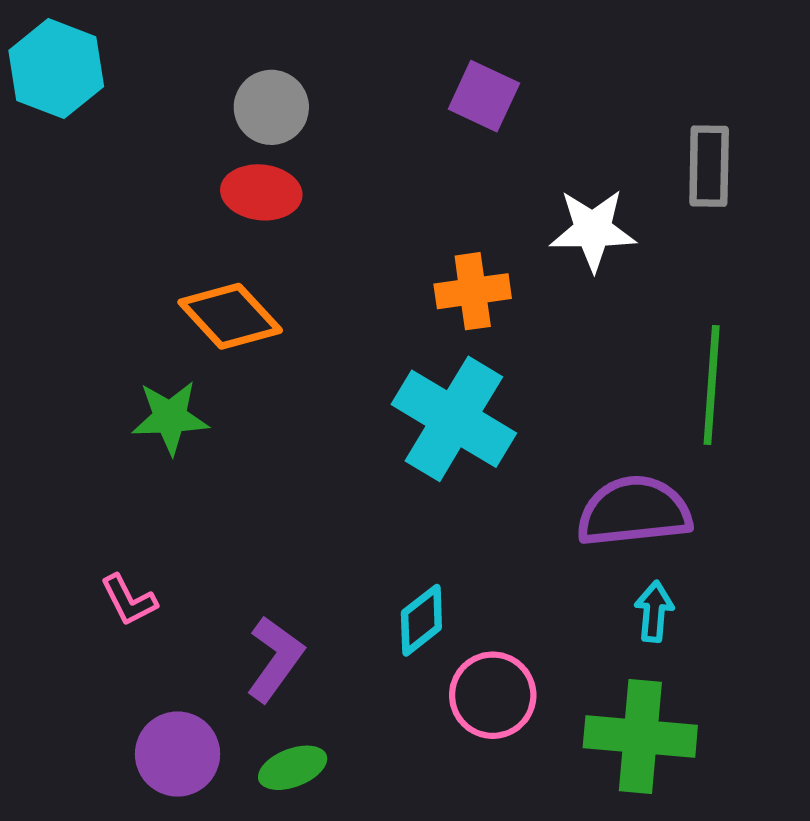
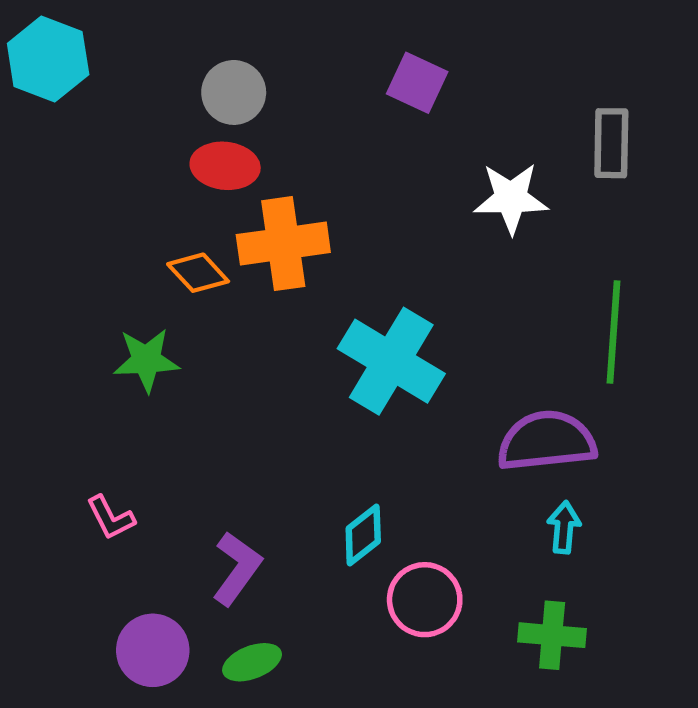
orange cross: (473, 291) -> (283, 244), moved, size x1.4
orange diamond: (230, 316) -> (198, 273), size x0.7
green cross: (640, 736) -> (552, 635), size x0.7

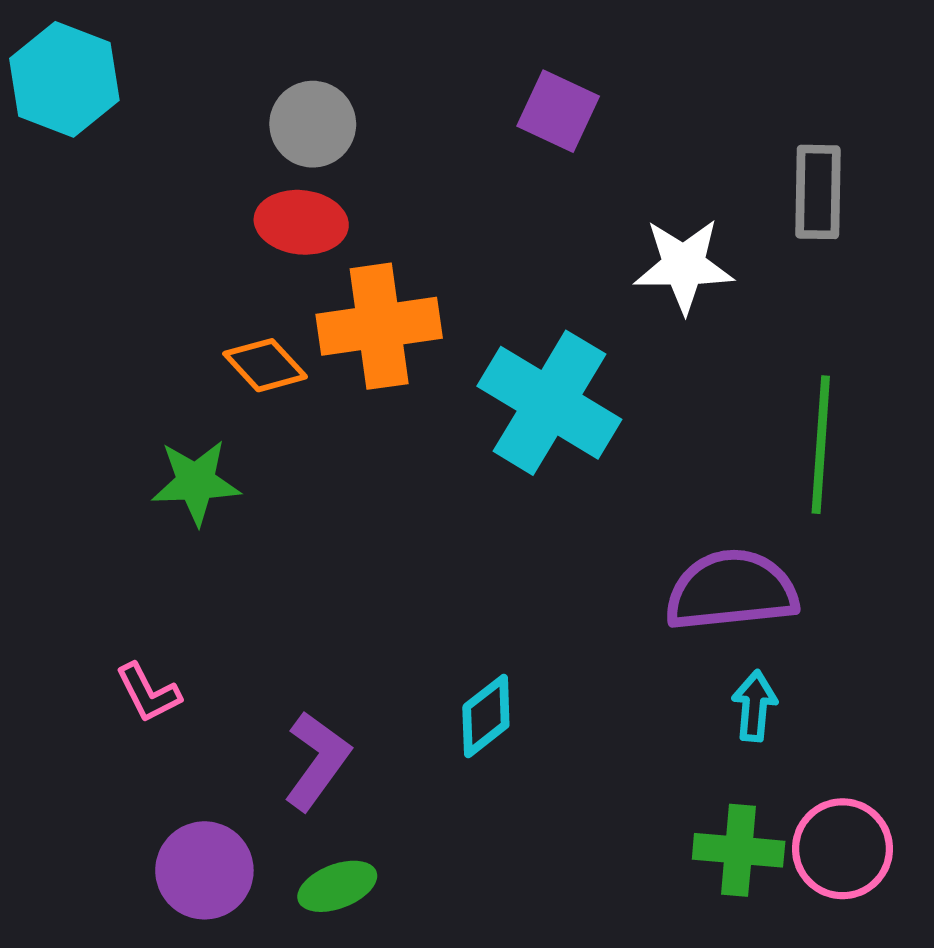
cyan cross: (391, 361) -> (549, 403), moved
pink circle: (425, 600) -> (842, 849), moved

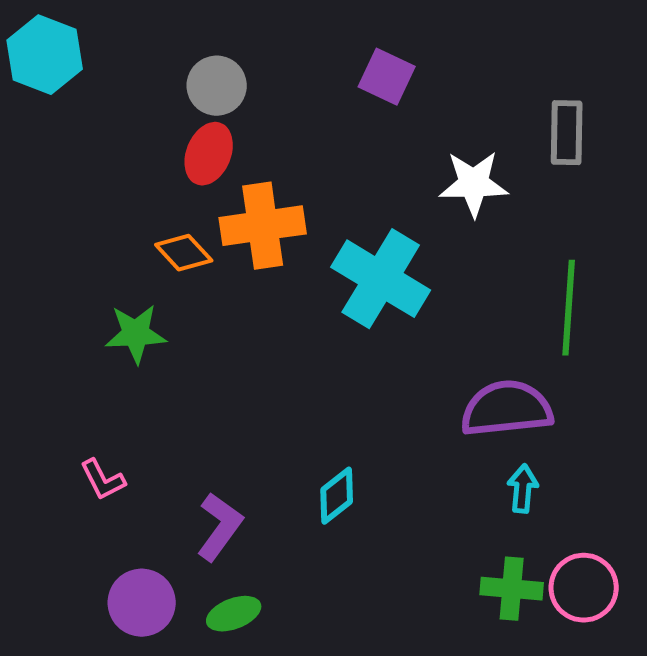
red ellipse: (301, 222) -> (209, 154), turned -74

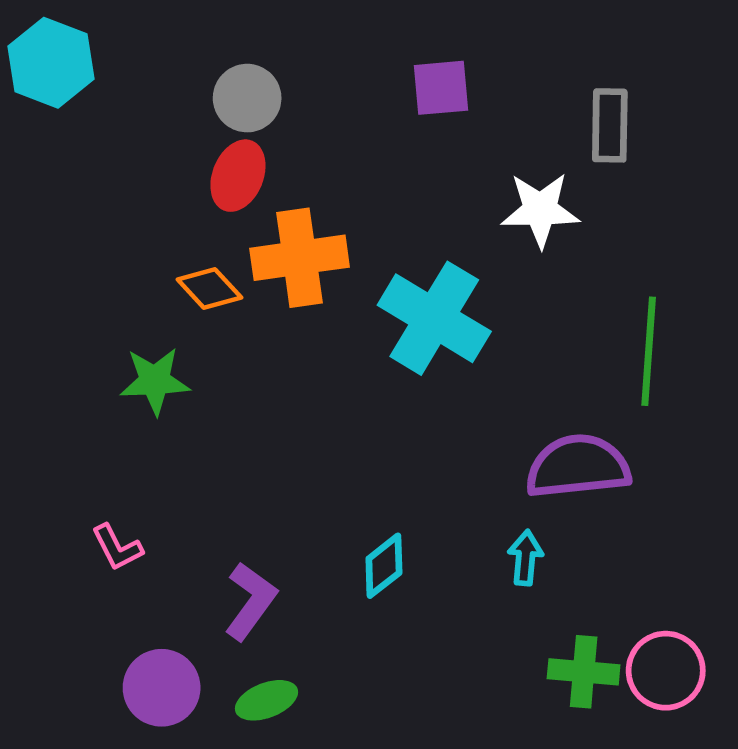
purple square: (387, 77) -> (441, 88), turned -30
gray rectangle: (567, 133) -> (610, 125), moved
cyan arrow: (523, 489) -> (525, 558), moved

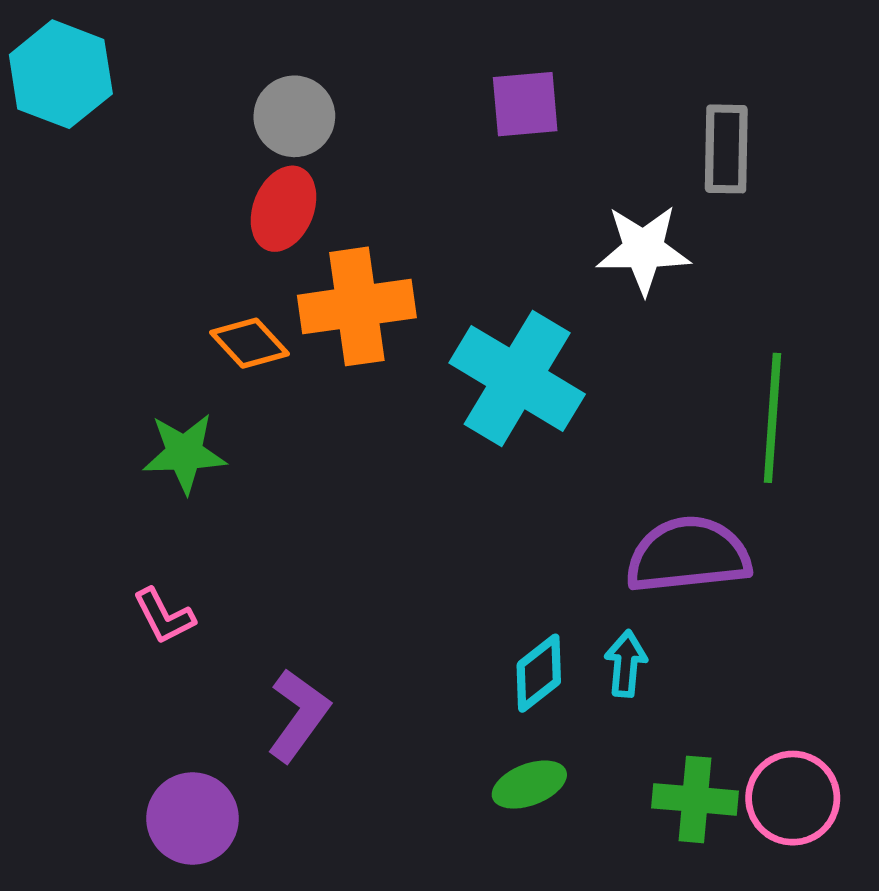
pink L-shape: (117, 547) -> (164, 616), moved
cyan diamond: (384, 566) -> (539, 673), moved
green ellipse: (266, 700) -> (529, 785), moved

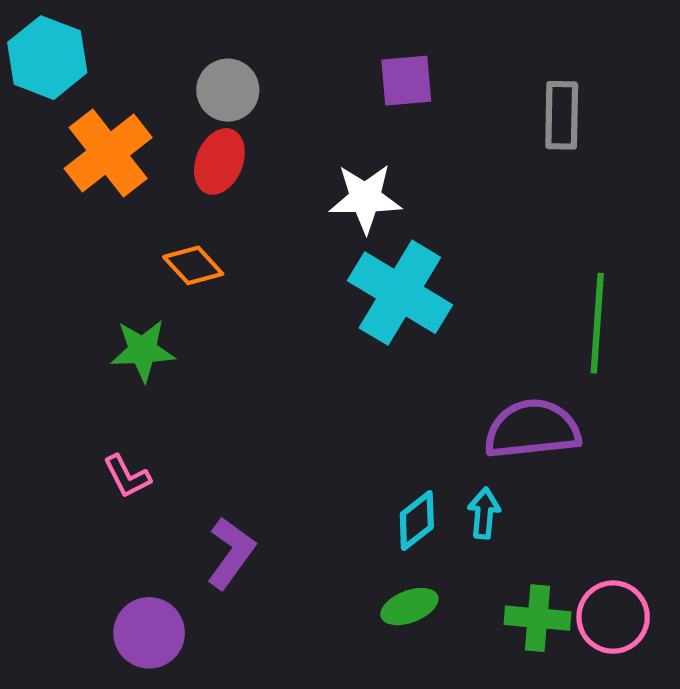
white star: (643, 249) -> (365, 198), moved
orange cross: (357, 306) -> (108, 153), moved, turned -30

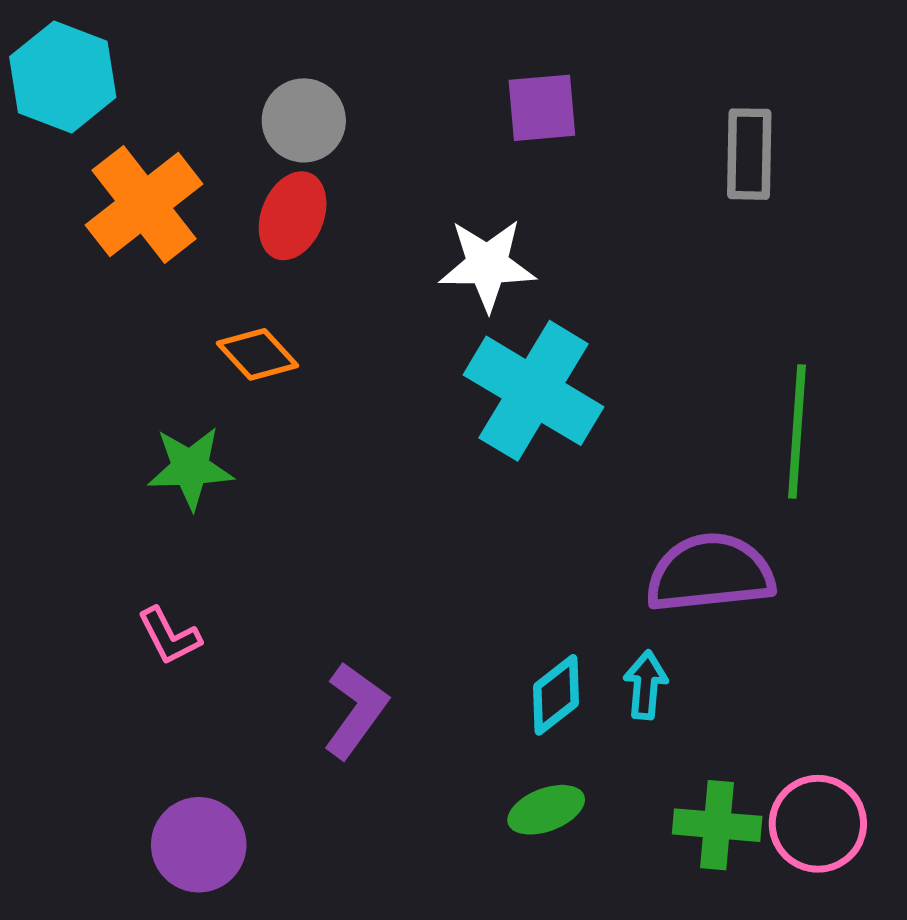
purple L-shape: (231, 553) -> (356, 710), moved

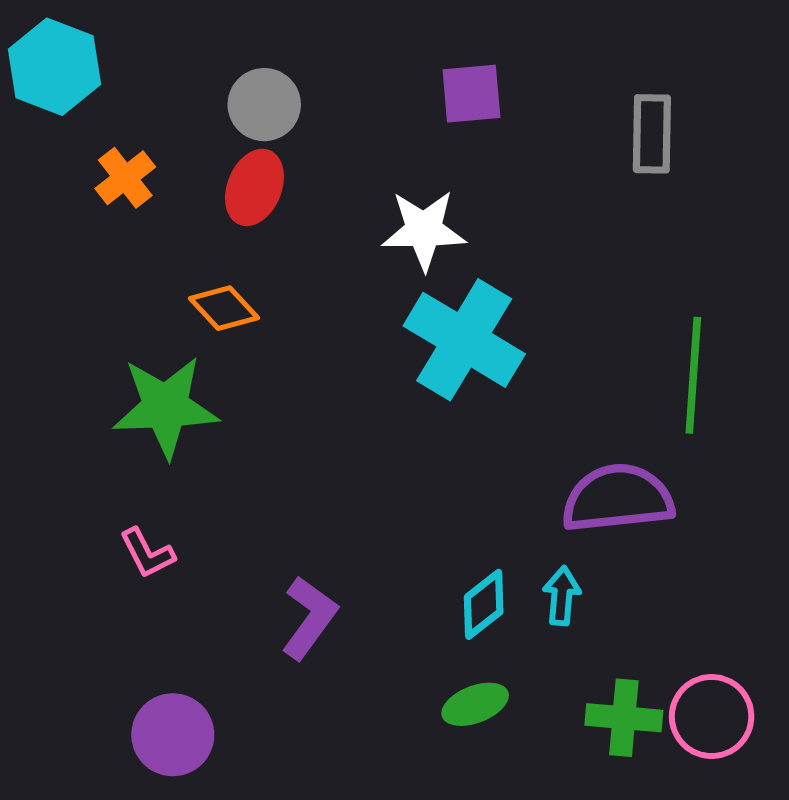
orange cross: (144, 204) -> (125, 178), size x0.6
green star: (190, 468) -> (165, 407), size x1.4

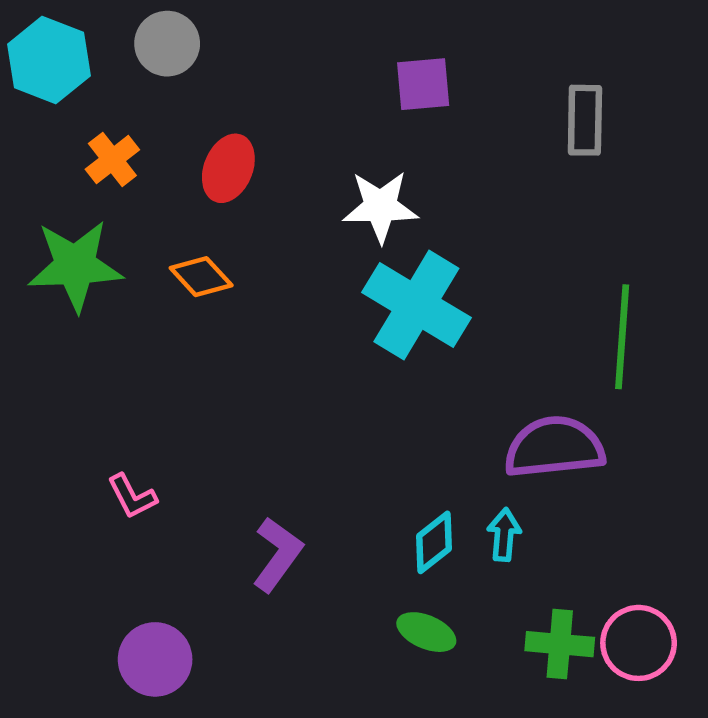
gray circle: (264, 105) -> (167, 44), moved
green star: (165, 407) -> (75, 266), moved
green ellipse: (475, 704) -> (426, 632), turned 44

